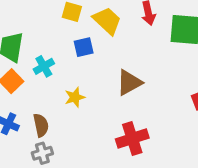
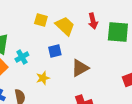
blue square: (84, 47) -> (55, 51), moved

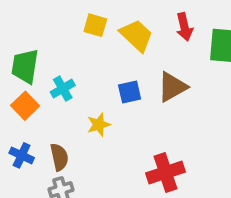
blue square: (55, 51) -> (130, 92), moved
brown triangle: (80, 68) -> (172, 87), moved

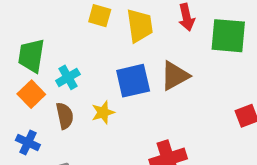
yellow trapezoid: (136, 35) -> (140, 26), turned 39
blue square: (130, 92) -> (133, 81), size x1.5
brown semicircle: (59, 157) -> (65, 116), moved

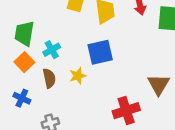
brown triangle: (175, 76) -> (159, 84), moved, turned -30

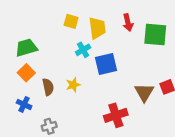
green trapezoid: (24, 34) -> (26, 48), turned 65
cyan cross: (52, 50) -> (83, 50), moved
blue square: (100, 52) -> (106, 64), moved

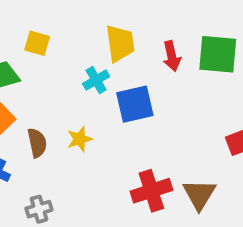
yellow square: (71, 21) -> (37, 43), moved
red arrow: (128, 22) -> (172, 56), moved
brown triangle: (144, 92) -> (199, 194), moved

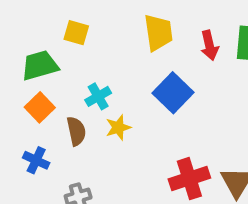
cyan cross: (96, 80) -> (98, 96), moved
blue square: (135, 104) -> (173, 93), turned -33

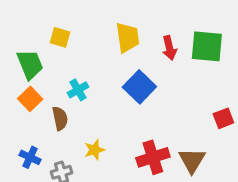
green trapezoid: (40, 65) -> (30, 64), turned 84
yellow star: (118, 127) -> (94, 150), moved
blue cross: (36, 160) -> (30, 157), moved

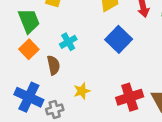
blue cross: (30, 157) -> (29, 97), size x1.6

